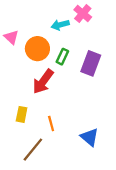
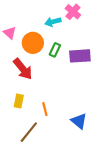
purple rectangle: (91, 63) -> (80, 56), turned 65
red arrow: (43, 82) -> (23, 69), moved, turned -75

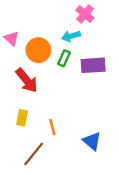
cyan arrow: (53, 22) -> (71, 36), moved

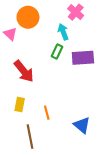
cyan arrow: (71, 36) -> (63, 32), turned 84
orange circle: (38, 50) -> (28, 17), moved
brown line: (34, 154) -> (30, 137), turned -50

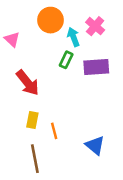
pink cross: (76, 12) -> (95, 26), moved
orange circle: (28, 17) -> (51, 20), moved
yellow rectangle: (20, 104) -> (32, 120), moved

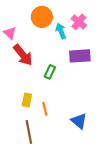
green rectangle: (66, 60) -> (50, 72), moved
red arrow: (28, 83) -> (23, 55), moved

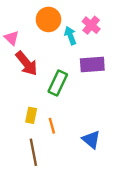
green rectangle: (50, 72) -> (58, 83), size x1.5

